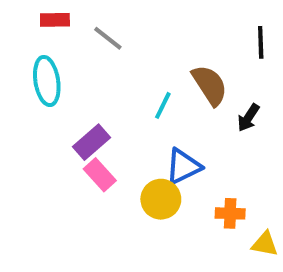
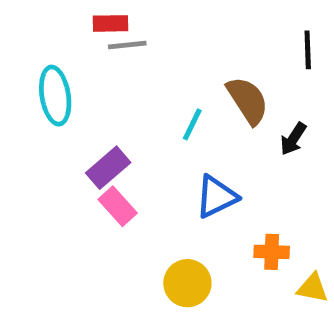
red rectangle: (55, 20) -> (110, 23), moved
gray line: (108, 38) -> (127, 45), turned -44
yellow circle: (161, 199) -> (187, 283), moved

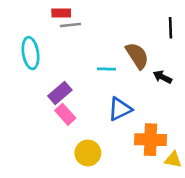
cyan line: (192, 124) -> (106, 69), turned 66
black arrow: (293, 139) -> (162, 77), turned 84
orange cross: (272, 252) -> (150, 140), size x1.6
yellow circle: (187, 283) -> (88, 153), moved

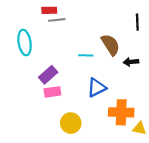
black arrow: (162, 77) -> (131, 62), turned -32
pink rectangle: (65, 114) -> (52, 92), turned -56

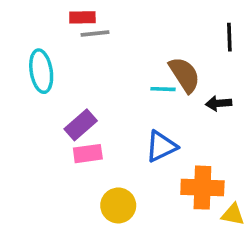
cyan line: (86, 55) -> (163, 89), moved

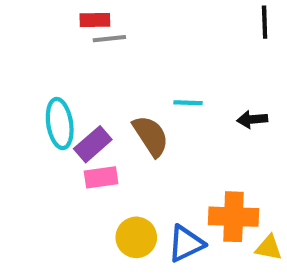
black line: (229, 37) -> (265, 22), moved
cyan ellipse: (41, 71) -> (60, 124), moved
brown semicircle: (185, 75) -> (151, 136), moved
blue triangle: (161, 146) -> (186, 244), moved

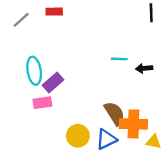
gray line: (109, 39) -> (21, 20), moved, turned -36
cyan line: (188, 103) -> (119, 59), moved
brown semicircle: (151, 136) -> (115, 113), moved
pink rectangle: (101, 177) -> (42, 103), moved

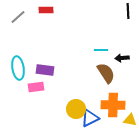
cyan ellipse: (34, 71) -> (18, 68), moved
purple rectangle: (53, 83) -> (45, 70), turned 48
brown semicircle: (115, 113) -> (106, 73), moved
yellow circle: (78, 136) -> (76, 109), moved

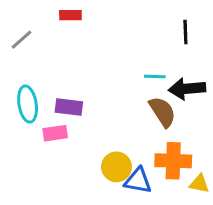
black line: (128, 11) -> (185, 32), moved
gray line: (18, 17) -> (21, 40), moved
black arrow: (122, 58) -> (187, 89), size x1.6
blue triangle: (90, 118) -> (138, 181), turned 36

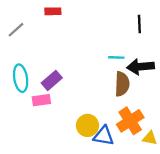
purple rectangle: (69, 107) -> (52, 80), turned -48
brown semicircle: (162, 112) -> (122, 84), turned 35
orange cross: (173, 161) -> (130, 121), turned -35

